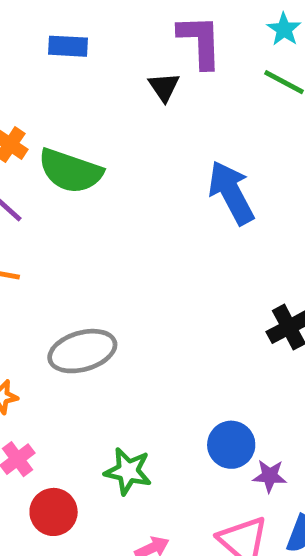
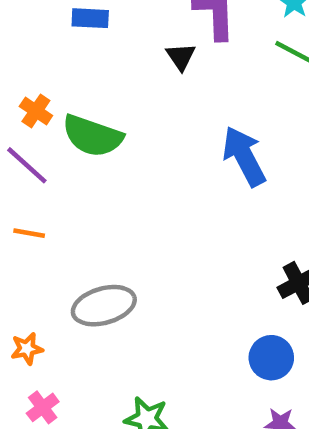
blue circle: (231, 445) -> (271, 358), moved

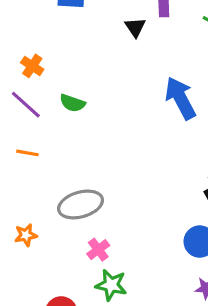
green semicircle: (92, 136) -> (72, 103), moved, size x0.6
pink cross: (43, 407) -> (98, 250), moved

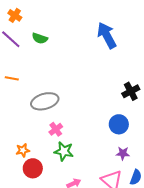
orange line: (27, 153) -> (12, 78), moved
orange star: (26, 235) -> (23, 150), moved

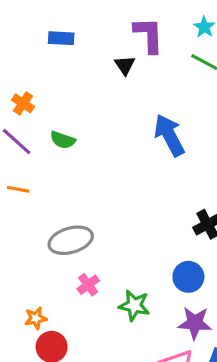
orange line: (12, 78) -> (18, 189), moved
green star: (64, 151) -> (134, 305), moved
purple star: (123, 153) -> (195, 323), size x1.5

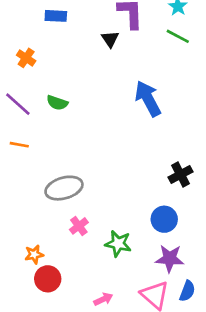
orange cross: (23, 103) -> (26, 58), moved

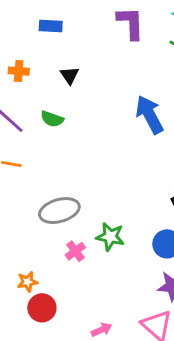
black triangle: (110, 39) -> (70, 75), moved
orange cross: (26, 58) -> (19, 71), turned -30
green star: (118, 244) -> (110, 237), moved

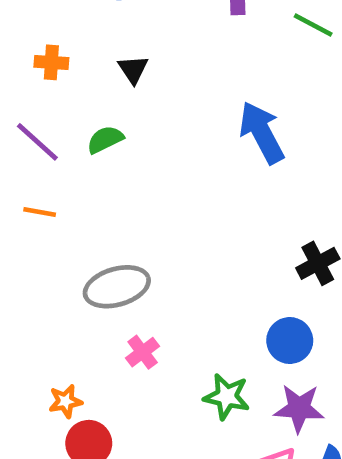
green semicircle: (52, 119) -> (105, 140), turned 135
green star: (110, 237) -> (227, 397), moved

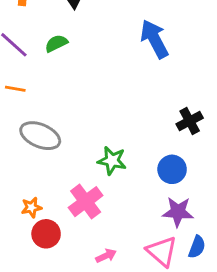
gray ellipse: (117, 287) -> (40, 136), moved, turned 39
pink cross: (143, 352) -> (86, 202), moved, size x1.6
green star: (227, 397) -> (112, 161), moved

